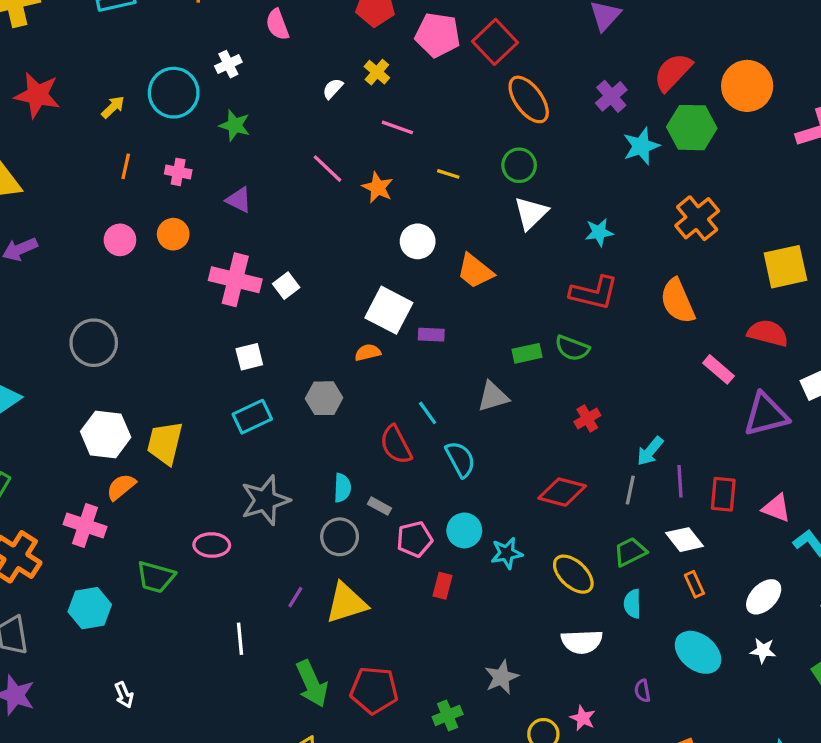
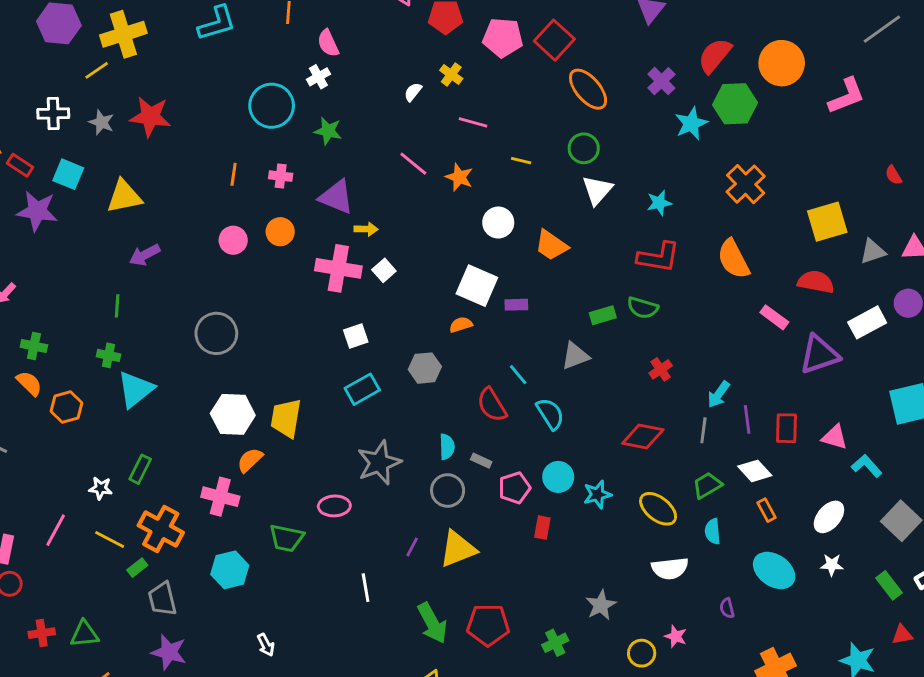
pink semicircle: (277, 25) -> (328, 43), moved
yellow arrow: (113, 107) -> (366, 229), moved, turned 50
purple triangle: (239, 200) -> (336, 197), size x1.5

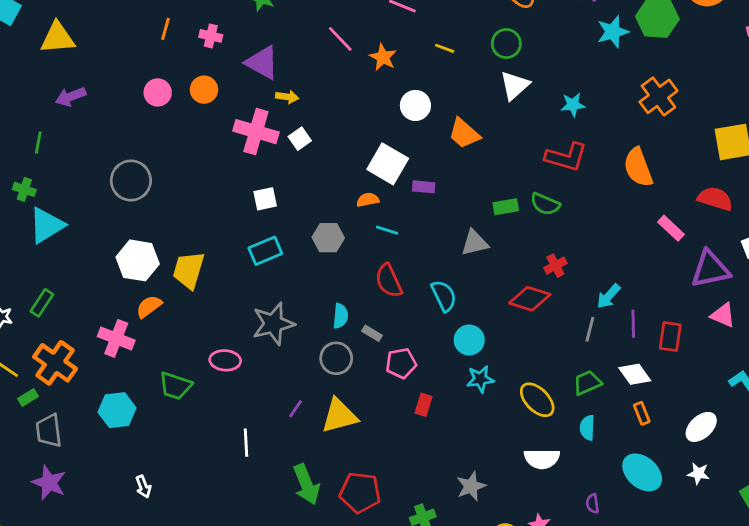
cyan line: (518, 375) -> (387, 230), moved, turned -40
red diamond: (643, 436) -> (530, 299), moved
pink triangle: (835, 437) -> (723, 315), moved
cyan circle: (558, 477) -> (469, 340), moved

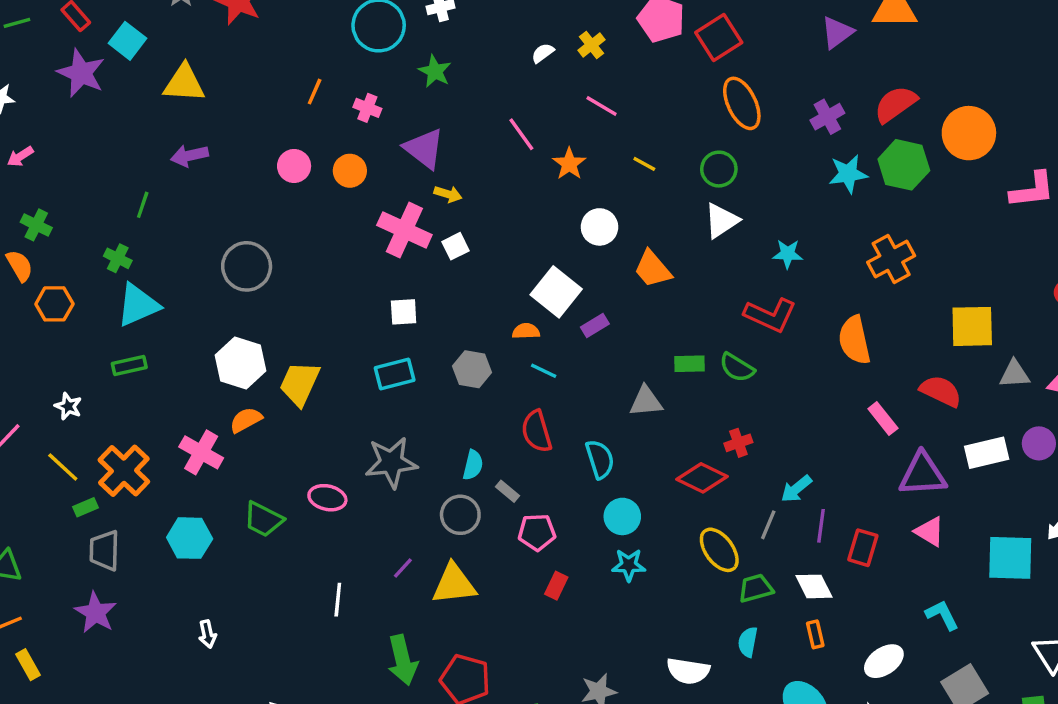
purple rectangle: (424, 187) -> (595, 325), turned -45
green rectangle: (42, 303) -> (129, 365), moved, turned 36
yellow ellipse: (537, 400) -> (719, 550), moved

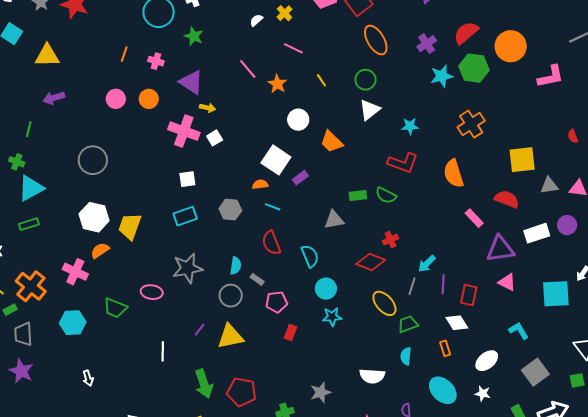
yellow line: (644, 164) -> (321, 80), turned 32
white diamond: (814, 586) -> (457, 323), moved

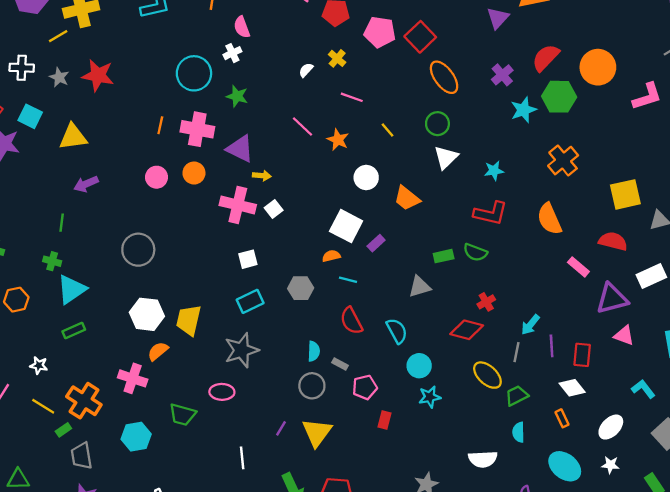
pink cross: (156, 61) -> (197, 129), size x1.8
gray star: (187, 268) -> (241, 350), moved
yellow triangle: (230, 337) -> (317, 432), turned -36

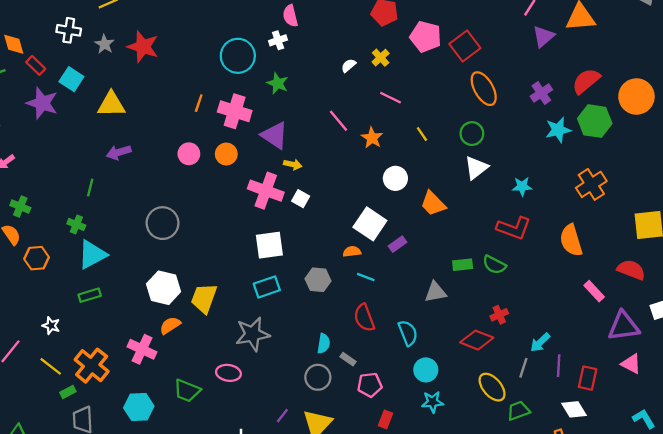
white square: (274, 209) -> (301, 199), turned -30
white square: (248, 259) -> (269, 245), size x1.5

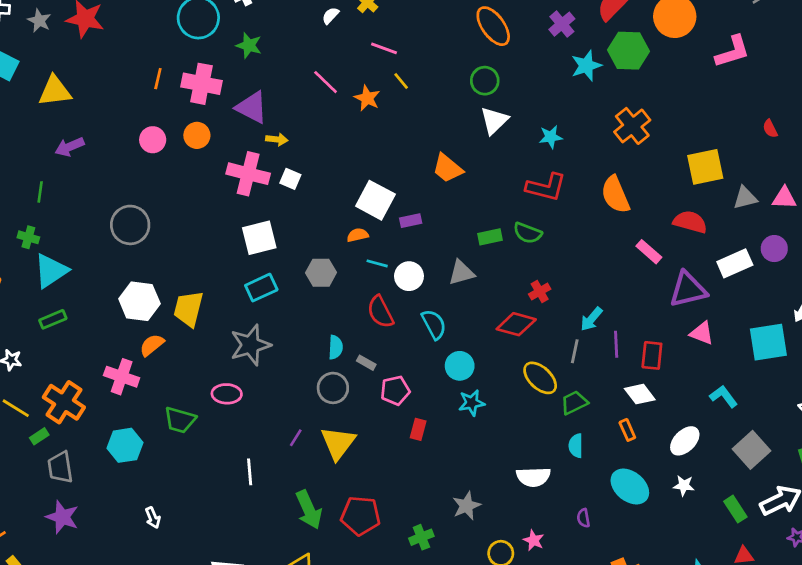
yellow line: (422, 134) -> (401, 81), moved
white circle: (395, 178) -> (409, 276), moved
purple rectangle: (398, 244) -> (411, 221), turned 30

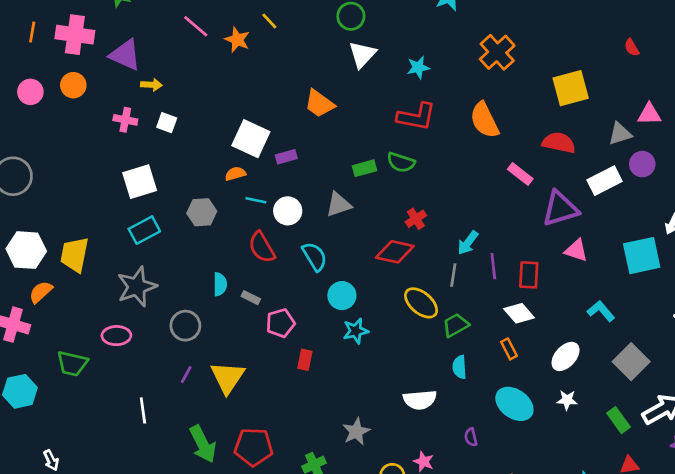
pink cross: (248, 174) -> (125, 120), size x0.6
gray triangle: (745, 198) -> (620, 134), moved
gray circle: (333, 388) -> (185, 326), moved

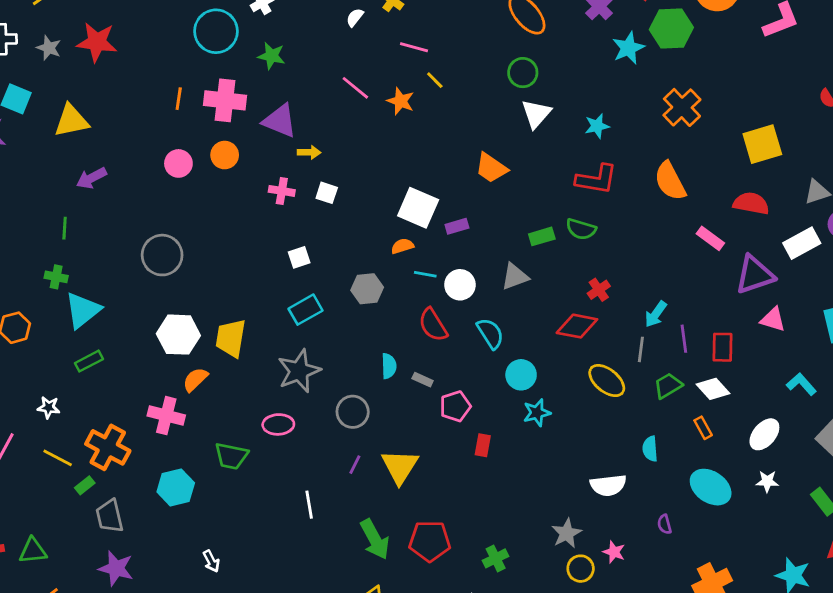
white square: (140, 182) -> (299, 257), size x0.6
green trapezoid: (456, 325) -> (668, 386), moved
gray star: (356, 432) -> (567, 533), moved

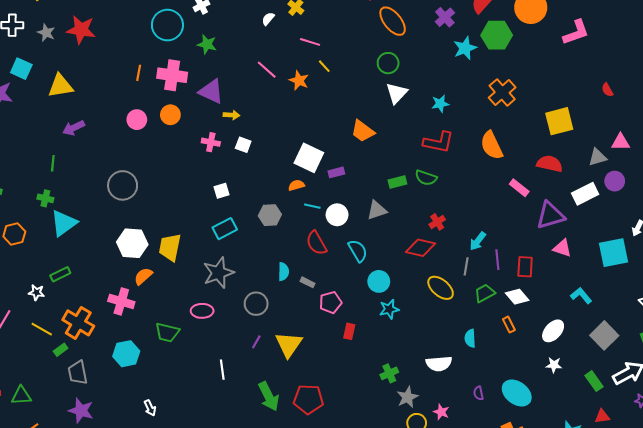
green rectangle: (89, 361) -> (60, 274), moved
cyan ellipse: (711, 487) -> (517, 393), moved
green cross: (496, 558) -> (389, 373), moved

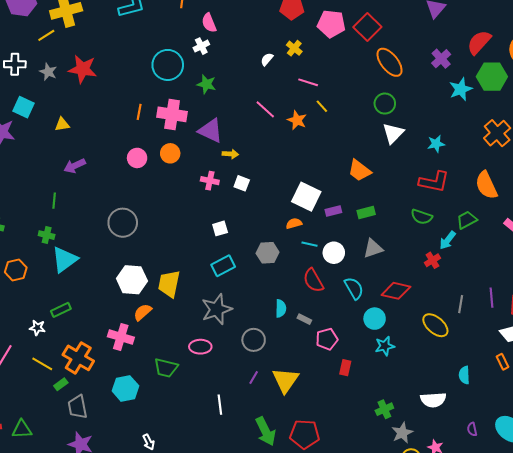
yellow triangle: (61, 86) -> (62, 124), size x0.6
green rectangle: (397, 182) -> (366, 213), moved
cyan arrow: (478, 241) -> (448, 240), moved
red diamond: (420, 248) -> (396, 291), moved
green trapezoid: (485, 293) -> (467, 220), moved

